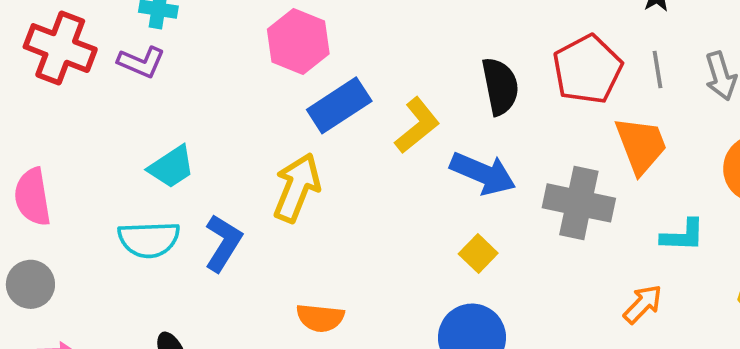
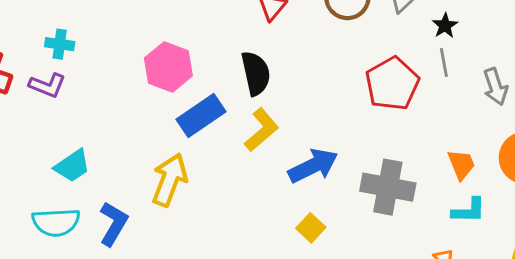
gray line: (658, 69) -> (444, 62), moved
black semicircle: (500, 86) -> (256, 73), moved
orange trapezoid: (641, 145) -> (461, 164), moved, size x0.7
blue arrow: (483, 173) -> (313, 166), turned -48

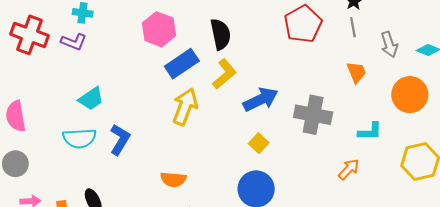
red pentagon: (392, 84) -> (303, 24), moved
orange trapezoid: (461, 164) -> (356, 72), moved
yellow arrow: (170, 180) -> (185, 107), moved

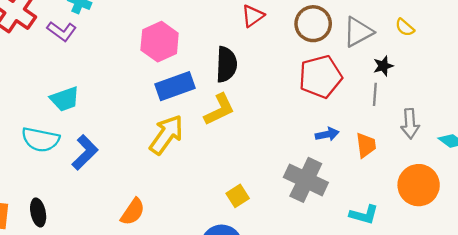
blue arrow: (261, 99) -> (327, 134), moved, size x0.6
orange semicircle: (173, 179) -> (133, 212), turned -75

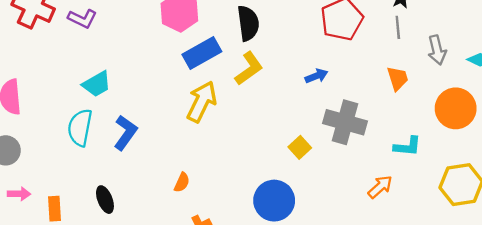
blue arrow: (327, 134) -> (316, 76), moved
cyan semicircle: (41, 140) -> (80, 128), turned 99
yellow square: (238, 196) -> (300, 147), moved
black ellipse: (38, 212) -> (105, 200), moved
orange semicircle: (133, 212) -> (182, 182), size x0.7

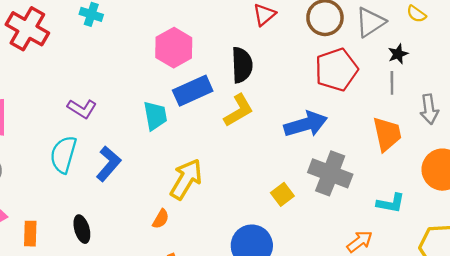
purple L-shape: (82, 19) -> (82, 109), moved
blue arrow: (316, 76) -> (306, 124), size x1.8
orange trapezoid: (398, 78) -> (387, 134), size x1.4
cyan trapezoid: (97, 84) -> (155, 116), moved, turned -76
yellow arrow: (202, 102) -> (186, 179), moved

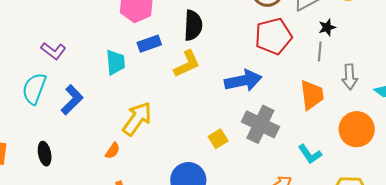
blue rectangle: (193, 91) -> (149, 44), size x0.7
cyan L-shape: (391, 203) -> (310, 154), turned 40

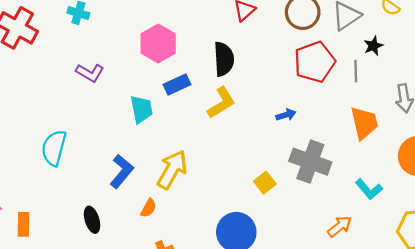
purple L-shape: (53, 51) -> (90, 73), moved
gray line: (320, 52) -> (356, 71), moved
blue arrow: (243, 81) -> (286, 115), size x0.5
blue L-shape: (72, 100) -> (122, 171), moved
black ellipse: (45, 154) -> (92, 220), moved

